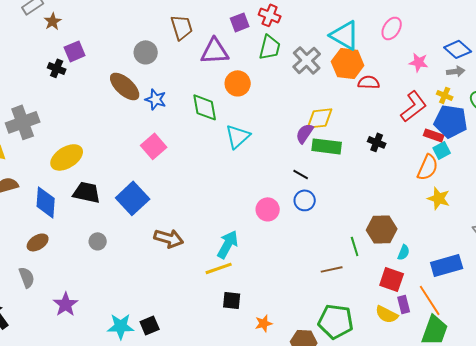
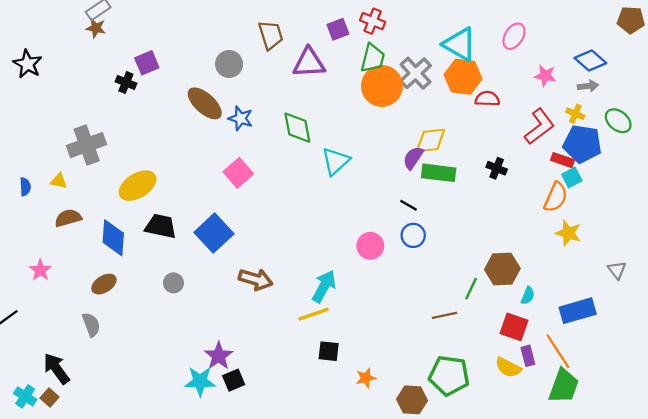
brown star: (53, 21) -> (96, 28), moved, turned -30
orange circle: (238, 83) -> (382, 86), moved, size x1.4
green line: (355, 246) -> (471, 289), turned 42
purple star: (66, 304) -> (219, 356), moved

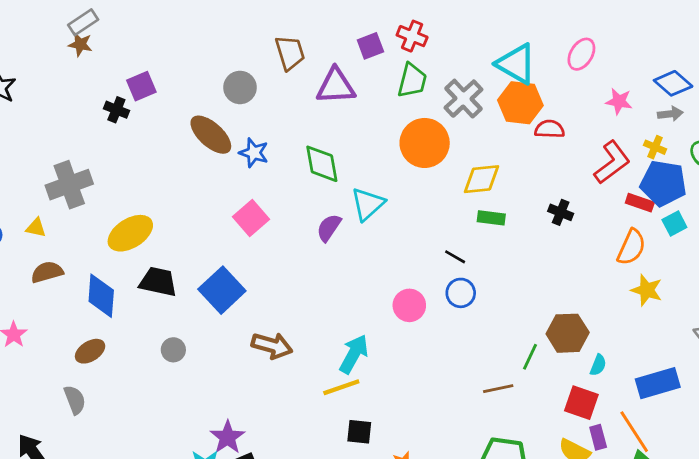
orange circle: (382, 86) -> (425, 143), moved
purple semicircle: (413, 158) -> (329, 228), moved
green rectangle: (439, 173) -> (491, 218), size x0.7
cyan square: (572, 177) -> (674, 223), moved

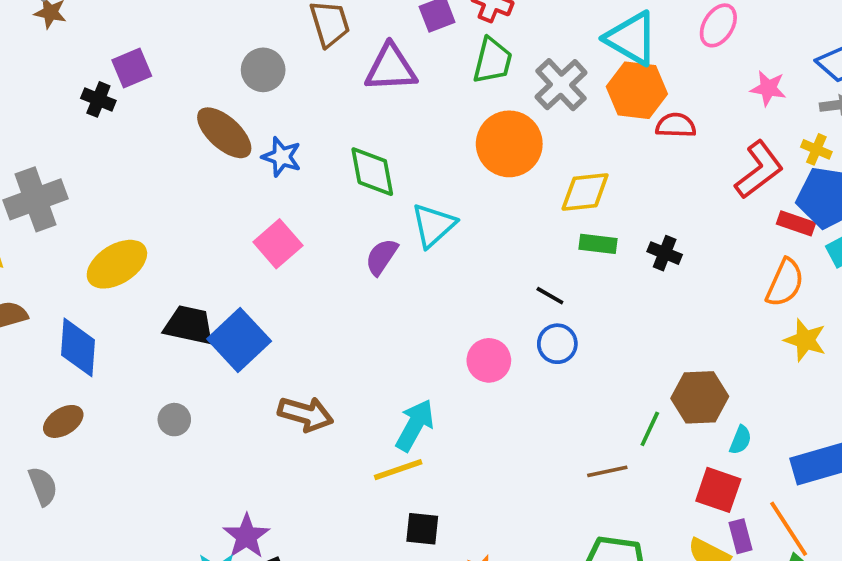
black cross: (561, 212) -> (665, 253), moved
black trapezoid: (158, 282) -> (189, 325), moved

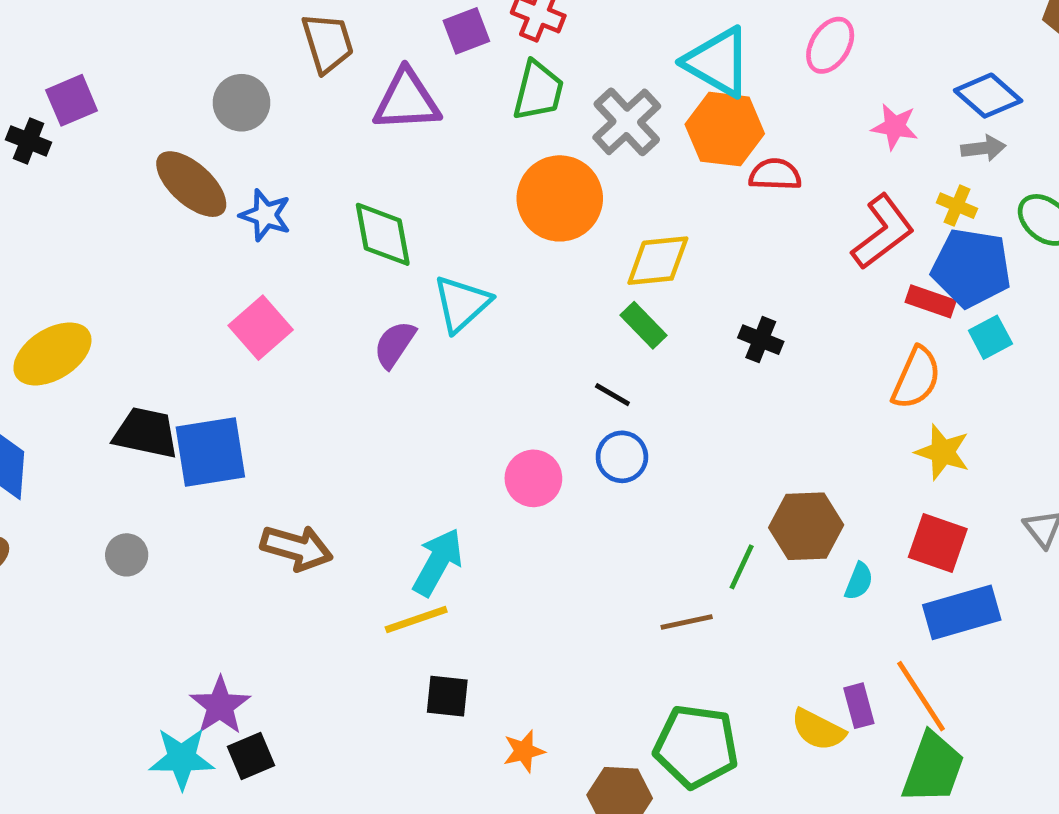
green rectangle: (598, 244) -> (643, 325), moved, turned 39
blue square: (239, 340) -> (210, 452), turned 34
red square: (718, 490) -> (938, 543), moved

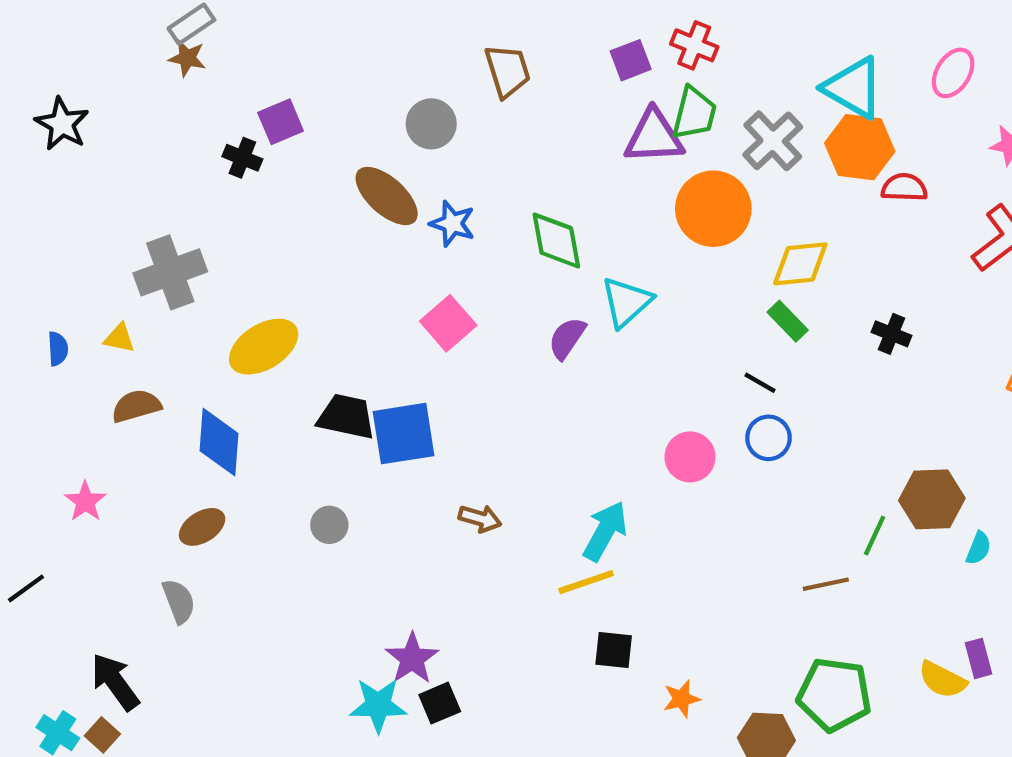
purple triangle: (407, 100) -> (654, 137), moved
brown arrow: (297, 548) -> (480, 518), size x0.7

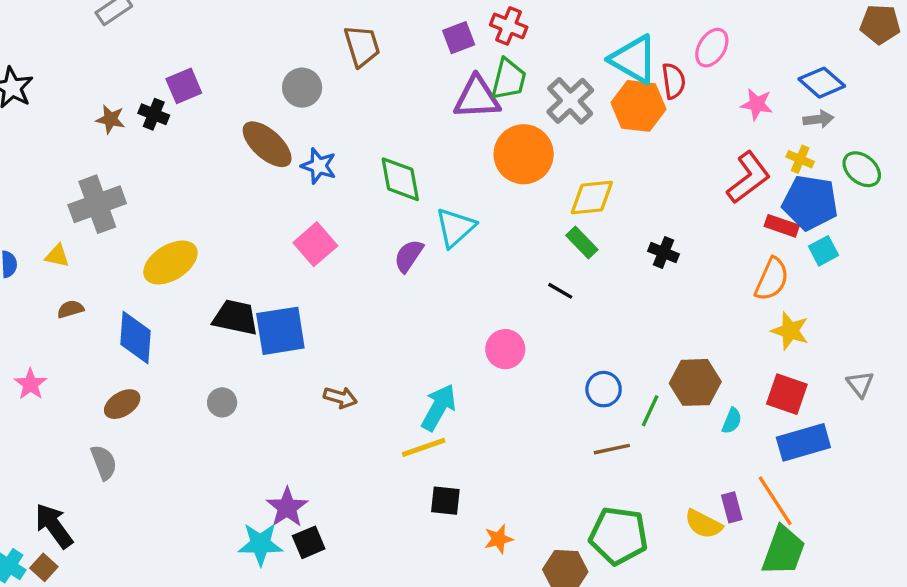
brown star: (187, 58) -> (110, 119), moved
red semicircle: (904, 188) -> (674, 81), moved, turned 80
brown semicircle: (136, 406) -> (70, 309), size x0.7
blue circle: (768, 438) -> (604, 389), moved

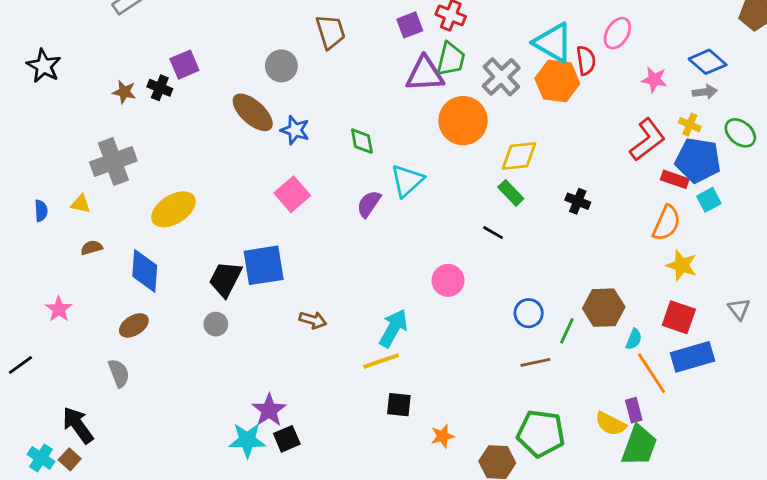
green diamond: (400, 179) -> (362, 141), size x0.7
black trapezoid: (235, 317) -> (225, 279), moved, turned -75
orange line: (775, 501) -> (652, 373), moved
green trapezoid: (783, 551) -> (639, 446), moved

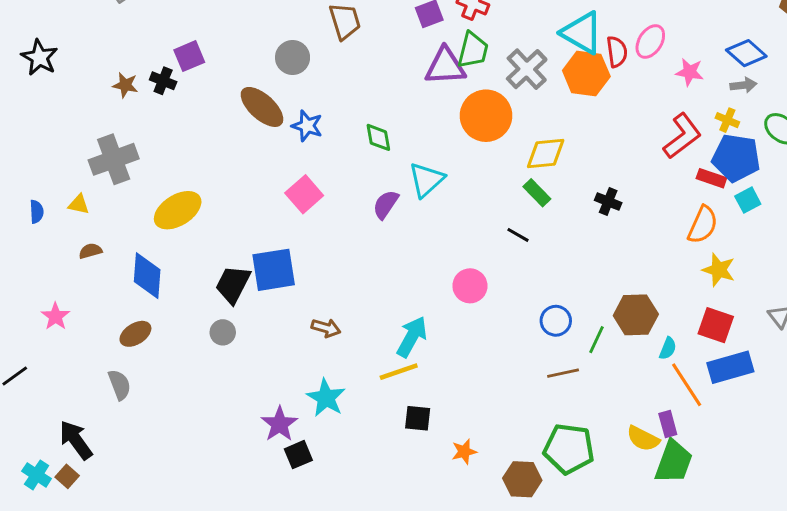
pink ellipse: (617, 33) -> (650, 41), moved
cyan star: (247, 440) -> (326, 398), moved, turned 30

